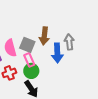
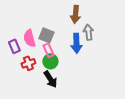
brown arrow: (44, 36) -> (75, 14), moved

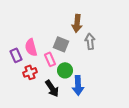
gray square: (46, 35) -> (61, 44), moved
blue arrow: (76, 43) -> (78, 85), moved
green circle: (50, 61) -> (65, 70), moved

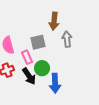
gray square: (61, 44) -> (38, 42), turned -35
black arrow: (52, 88) -> (29, 76), moved

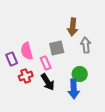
green circle: (42, 68) -> (80, 74), moved

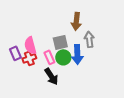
green circle: (80, 74) -> (63, 57), moved
red cross: (26, 76) -> (29, 58), moved
blue arrow: (74, 89) -> (77, 54), moved

